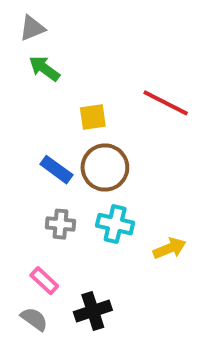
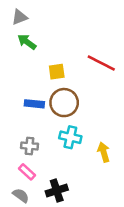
blue rectangle: (56, 170) -> (34, 104), turned -30
gray cross: (60, 224) -> (29, 146), moved
yellow arrow: (170, 248) -> (104, 152), turned -84

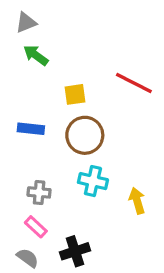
blue rectangle: (34, 104) -> (31, 129), moved

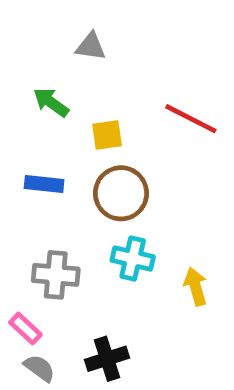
gray triangle: (26, 23) -> (91, 46), moved, turned 30
green arrow: (36, 55) -> (51, 102), moved
gray cross: (39, 192) -> (56, 275), size x1.4
pink rectangle: (36, 227) -> (25, 328), moved

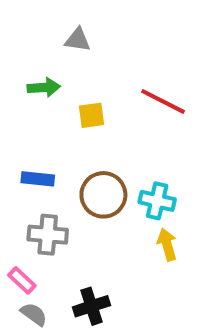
green arrow: (51, 102) -> (44, 87), turned 140
blue rectangle: (44, 184) -> (38, 179), moved
brown circle: (121, 193) -> (103, 195), moved
cyan cross: (133, 259) -> (157, 201), moved

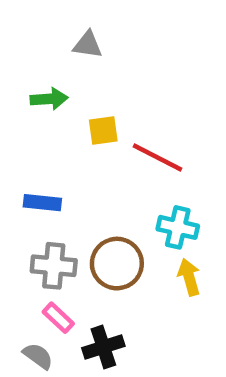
red line: (163, 101) -> (157, 158), moved
brown circle: (103, 195) -> (117, 264), moved
pink rectangle: (22, 280) -> (58, 318), moved

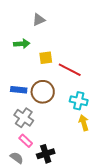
gray triangle: (88, 45) -> (39, 20), turned -32
brown circle: (117, 264) -> (43, 92), moved
gray cross: (54, 266) -> (24, 118), turned 30

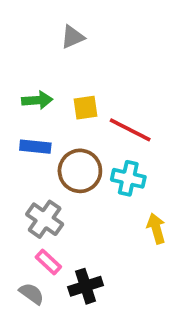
green arrow: (22, 44) -> (37, 100), moved
blue rectangle: (19, 90) -> (35, 147), moved
cyan cross: (79, 101) -> (128, 178), moved

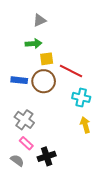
green arrow: (37, 100) -> (33, 44), moved
brown circle: (80, 171) -> (44, 81), moved
cyan cross: (128, 178) -> (81, 97), moved

